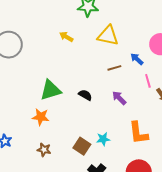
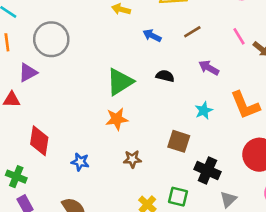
blue arrow: (137, 59) -> (152, 36), moved
cyan star: (103, 139) -> (204, 110), moved

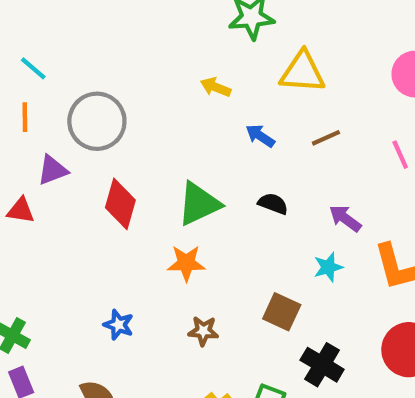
purple arrow: (209, 68) -> (345, 218), moved
red diamond: (39, 141) -> (120, 204), moved

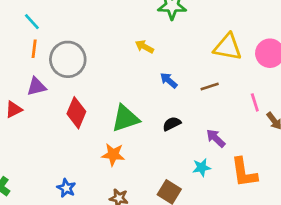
yellow triangle: (302, 72) -> (228, 47), moved
orange line: (25, 117) -> (34, 49), moved
black semicircle: (273, 204) -> (172, 124), turned -54
red triangle: (21, 210) -> (14, 109), turned -42

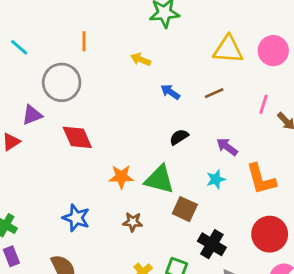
orange line: (34, 49) -> (84, 41), moved
pink line: (255, 102) -> (264, 104), turned 42
red diamond: (76, 113) -> (77, 137), turned -40
green triangle: (125, 118) -> (159, 179), moved, turned 40
blue star: (66, 188) -> (76, 218), size x1.4

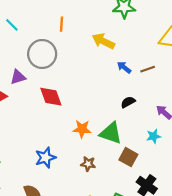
yellow arrow: (141, 60) -> (103, 41), size x1.5
brown line: (214, 93) -> (148, 69), moved
blue star: (76, 218) -> (45, 158), turned 30

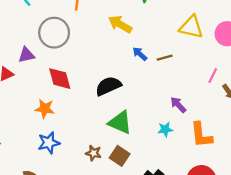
black semicircle: (128, 102) -> (108, 86), moved, size x1.6
orange star: (82, 129) -> (45, 109), moved
brown square: (128, 157) -> (120, 156), moved

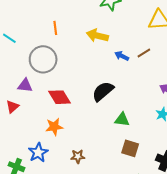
purple triangle: (26, 55) -> (25, 85), turned 35
green triangle: (120, 122) -> (122, 120), size x0.7
blue star: (49, 143) -> (38, 152), moved
brown star: (93, 153) -> (78, 156), moved

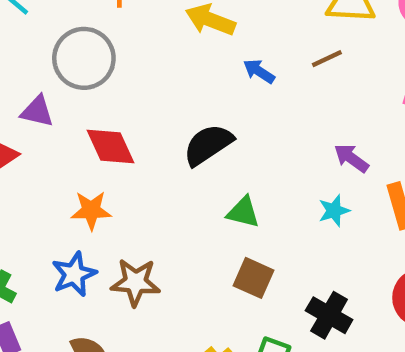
brown line: (144, 53) -> (327, 59), moved
blue star: (38, 152) -> (74, 274), moved
brown star: (78, 156) -> (136, 282), size x1.5

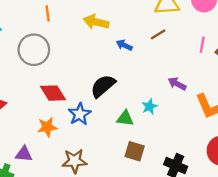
purple triangle: (37, 111) -> (24, 154), moved
cyan star: (334, 211) -> (150, 107), moved
blue star: (74, 274) -> (80, 114), moved

